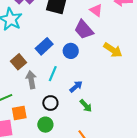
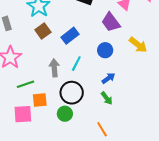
blue circle: (71, 51) -> (105, 50), moved
brown square: (19, 62) -> (43, 31), moved
blue arrow: (76, 87) -> (108, 78), moved
black circle: (50, 103) -> (72, 93), size x1.5

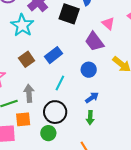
brown square: (43, 31) -> (27, 59), moved
gray arrow: (54, 68) -> (29, 93), moved
green arrow: (107, 98) -> (90, 118), turned 40

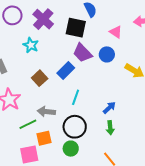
cyan star: (22, 25) -> (31, 45), size x0.7
purple trapezoid: (94, 42) -> (82, 53), moved
blue circle: (89, 70) -> (107, 54), moved
gray arrow: (29, 93) -> (46, 112), turned -72

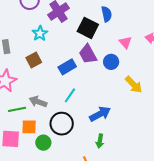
brown square: (40, 78) -> (34, 60), moved
blue arrow: (109, 108) -> (100, 114), size x1.5
green arrow: (110, 128) -> (100, 141), moved
green circle: (71, 149) -> (43, 143), moved

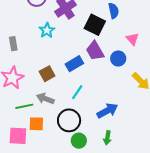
brown square: (34, 60) -> (47, 74), moved
green circle: (43, 143) -> (79, 141), moved

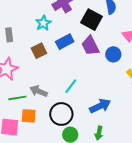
blue rectangle: (74, 64) -> (65, 42), moved
brown square: (47, 74) -> (39, 51), moved

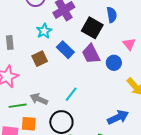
blue rectangle: (65, 42) -> (65, 50), turned 72
blue arrow: (100, 106) -> (118, 117), moved

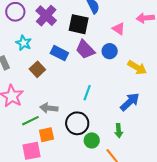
cyan star: (44, 31) -> (24, 43), moved
cyan line: (71, 94) -> (87, 93), moved

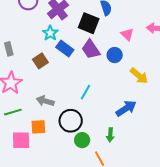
cyan star: (24, 43) -> (50, 33), moved
green line: (30, 121) -> (13, 112), moved

